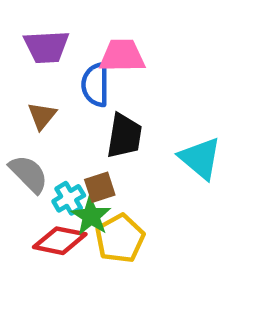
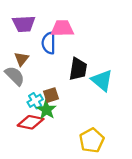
black trapezoid: (124, 136) -> (78, 69), moved
gray semicircle: (29, 174) -> (15, 76), moved
yellow pentagon: (120, 238) -> (92, 140), moved

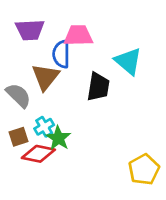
brown triangle: (22, 59) -> (46, 77), moved, size x1.5
cyan triangle: (102, 80) -> (128, 61), moved
brown square: (51, 95) -> (18, 137), moved
yellow pentagon: (92, 140) -> (144, 170), moved

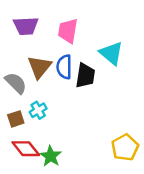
pink trapezoid: (78, 36) -> (68, 31), turned -80
blue semicircle: (61, 54) -> (64, 67), moved
green star: (58, 138) -> (51, 156), moved
red diamond: (38, 154) -> (26, 149), moved, turned 40

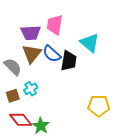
purple trapezoid: (26, 26) -> (31, 33), moved
blue semicircle: (64, 67) -> (52, 54), turned -48
yellow pentagon: (125, 147) -> (99, 106), moved, turned 30

